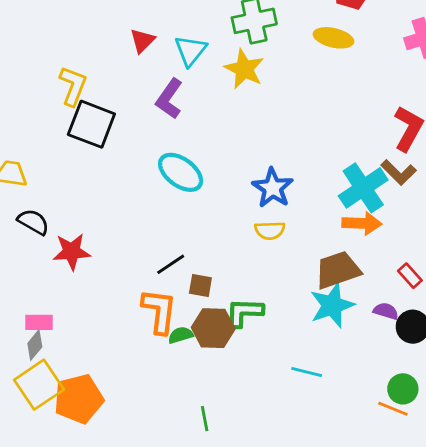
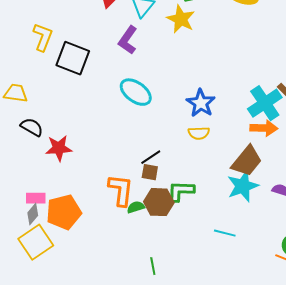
yellow L-shape: (73, 86) -> (43, 37), moved
black line: (171, 264) -> (151, 157), moved
brown trapezoid: (338, 270) -> (247, 161), turned 148
orange pentagon: (79, 399) -> (64, 212), moved

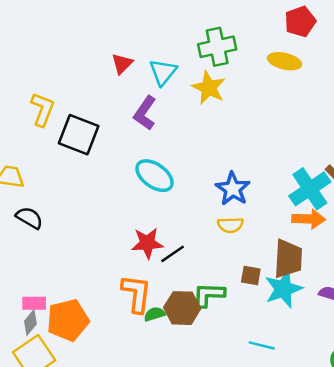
red star: (59, 148) -> (147, 243), moved
brown trapezoid: (247, 161) -> (288, 259), turned -36
brown square: (150, 172) -> (251, 276), moved

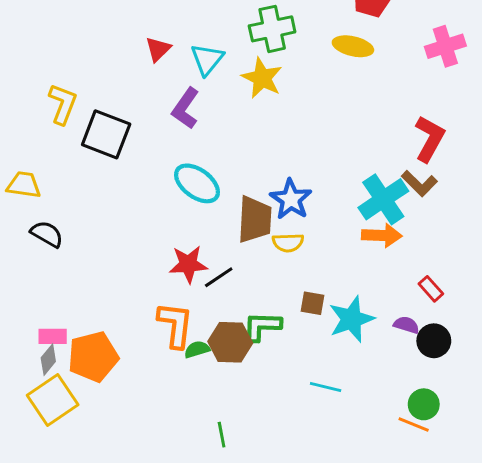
brown trapezoid: (288, 259) -> (255, 220), moved

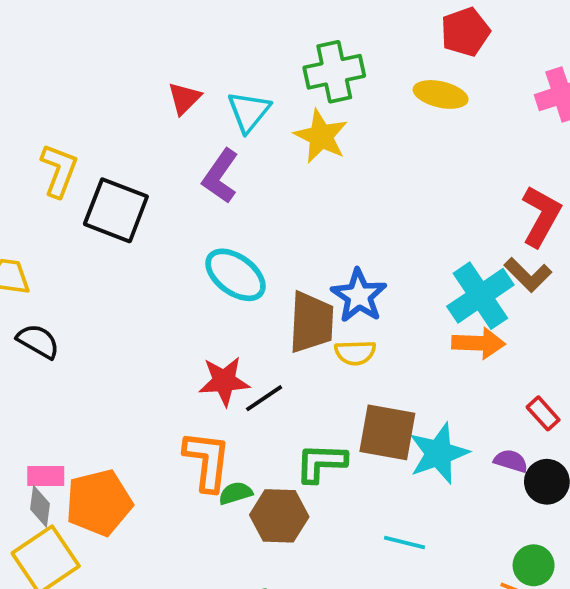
brown square: (313, 303) -> (387, 432), size x1.8
brown hexagon: (230, 342) -> (279, 516), moved
gray diamond: (48, 360) -> (40, 506), turned -32

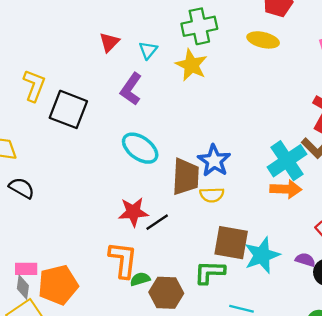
cyan triangle: (249, 112) -> (148, 50), size x0.7
green L-shape: (321, 463) -> (210, 272), moved

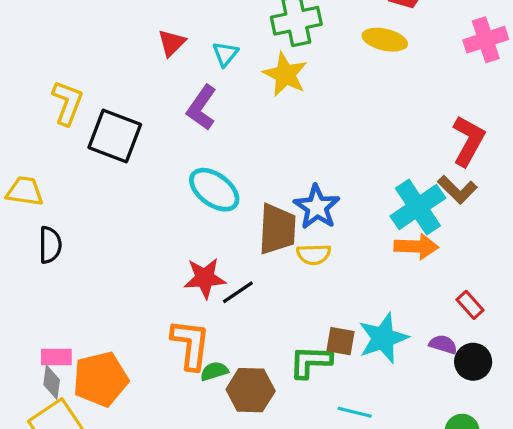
black semicircle: (22, 188) -> (50, 245), turned 60
brown square: (231, 243) -> (341, 341), moved, size x0.6

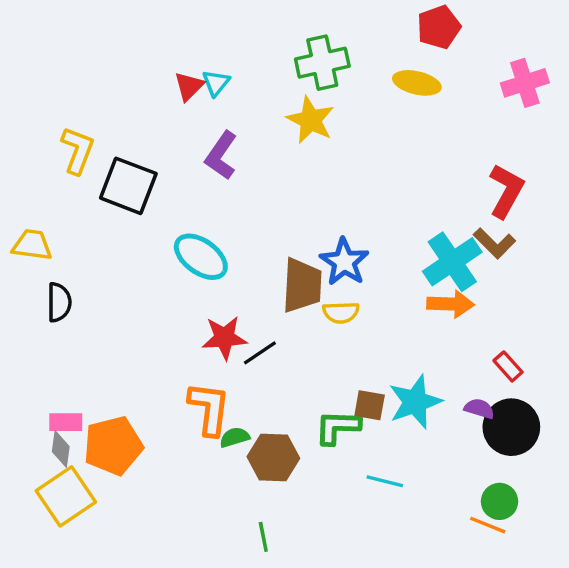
cyan triangle: (225, 54) -> (216, 83), moved
cyan ellipse: (214, 190) -> (201, 257), moved
black circle: (473, 362) -> (511, 427), size x1.4

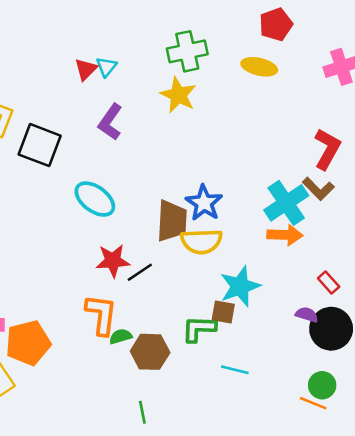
yellow semicircle: (341, 312) -> (201, 241), size x1.5
cyan star: (415, 402) -> (240, 286), moved

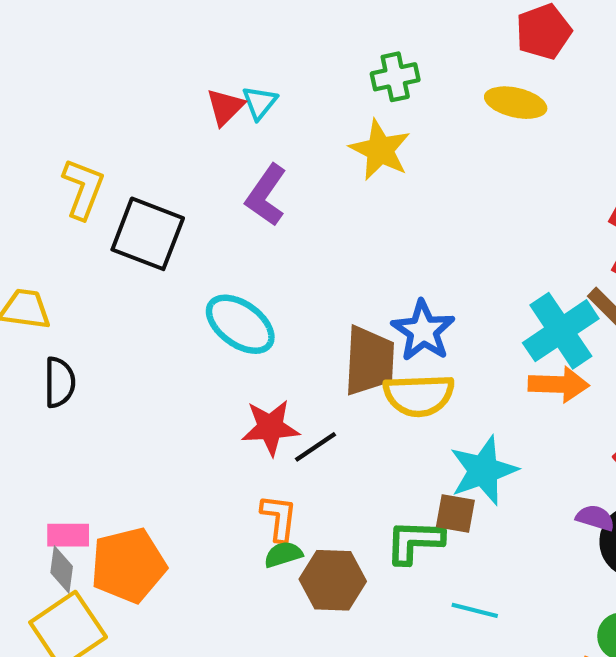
green cross: (187, 51) -> (395, 77), size x0.7
orange L-shape: (101, 315) -> (279, 518), moved, size x0.7

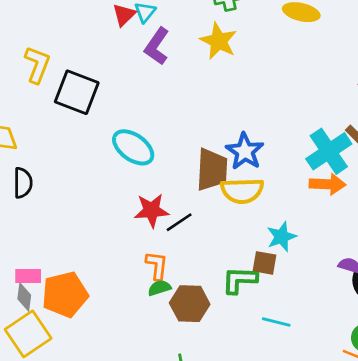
purple L-shape: (266, 195) -> (157, 46), moved
cyan star: (483, 471) -> (282, 237), size x0.7

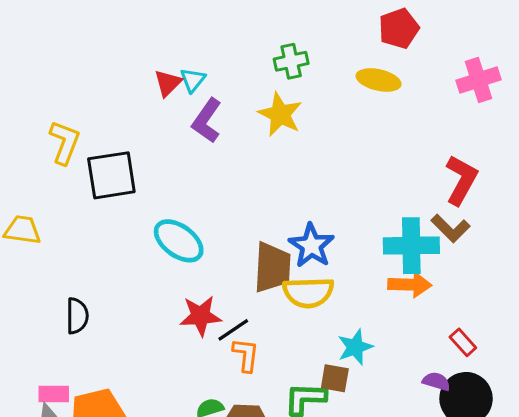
black square: (77, 92) -> (111, 175), turned -30
cyan cross: (329, 151) -> (411, 246), turned 33
black semicircle: (23, 183) -> (77, 316), moved
orange L-shape: (157, 266) -> (246, 355), moved

